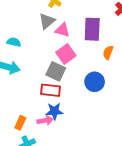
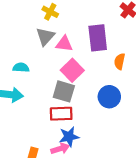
cyan semicircle: (14, 42) -> (21, 68), moved

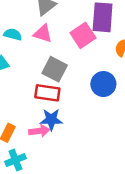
pink triangle: (64, 44) -> (43, 34), moved
pink square: (72, 70) -> (83, 35), moved

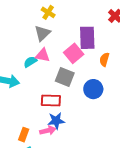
cyan semicircle: (13, 34) -> (30, 62), moved, turned -40
gray square: (55, 69) -> (65, 77), moved

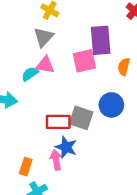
pink square: (74, 53) -> (84, 61), turned 30
gray square: (65, 77) -> (81, 118), moved
blue star: (56, 121) -> (66, 147), turned 30
pink arrow: (48, 130) -> (56, 160), turned -84

